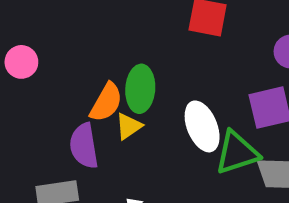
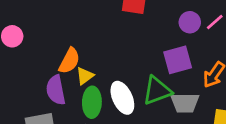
green ellipse: (140, 89) -> (92, 102), moved
white ellipse: (202, 126) -> (122, 98), moved

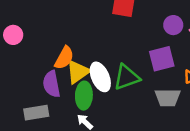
yellow triangle: (85, 76) -> (78, 72), size x1.5
green triangle: (157, 91) -> (127, 77), moved
white ellipse: (122, 98) -> (100, 77), moved

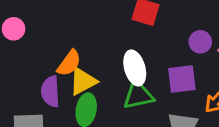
white ellipse: (100, 77) -> (135, 68), moved

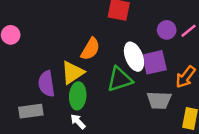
orange semicircle: (69, 63) -> (90, 49), moved
white ellipse: (135, 68) -> (134, 57), moved

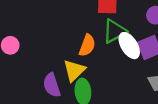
green triangle: (120, 79) -> (114, 31), moved

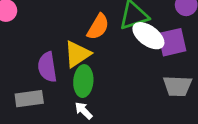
white ellipse: (129, 46) -> (148, 36), turned -32

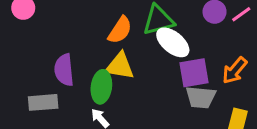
purple square: (172, 42) -> (194, 73), moved
yellow triangle: (77, 54) -> (120, 66), moved, turned 40

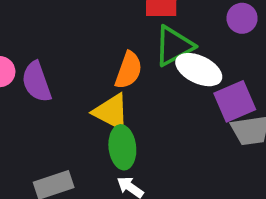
yellow triangle: (120, 66) -> (111, 112), moved, turned 32
purple semicircle: (64, 70) -> (36, 82), moved

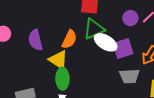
purple semicircle: (36, 82) -> (35, 40), moved
purple square: (235, 101) -> (123, 48), moved

